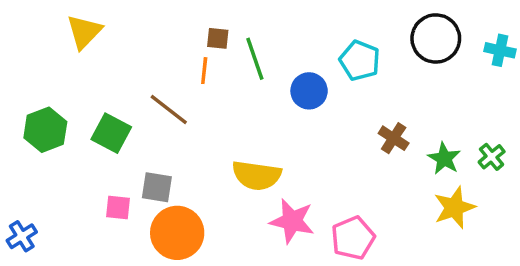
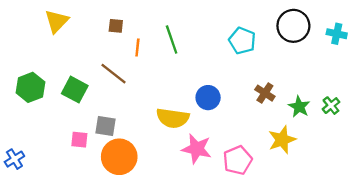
brown square: (218, 38) -> (116, 26), moved
blue circle: (309, 91) -> (208, 98), moved
yellow star: (454, 208) -> (282, 140), moved

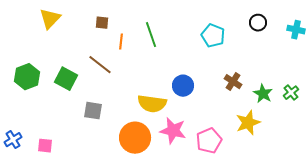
black circle: (293, 26) -> (258, 23), size x0.6
pink square: (79, 140) -> (45, 146), moved
orange circle: (119, 157) -> (135, 138), moved

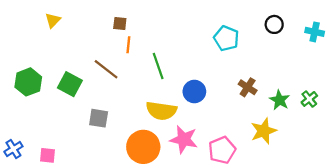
yellow triangle: (50, 19) -> (53, 20), size x0.7
brown square: (102, 23) -> (120, 23), moved
green line: (151, 35) -> (158, 66), moved

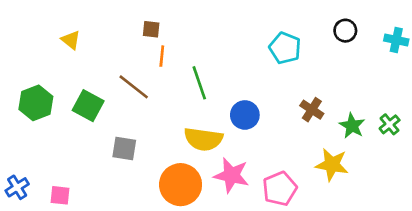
yellow triangle: (53, 20) -> (71, 40), moved, turned -35
yellow star: (264, 131) -> (332, 165), turned 30

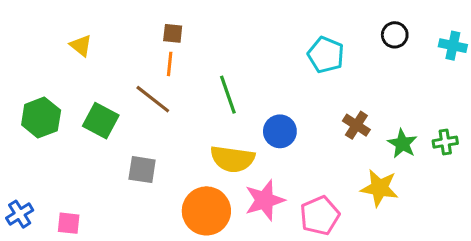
orange line: (162, 56) -> (170, 64), moved
green cross: (390, 124) -> (445, 142), turned 30
pink star: (231, 175) -> (265, 200), turned -30

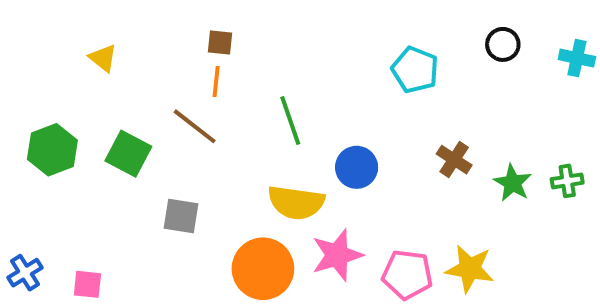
yellow star: (379, 188) -> (470, 269), moved
pink pentagon: (320, 216) -> (407, 275), turned 30

